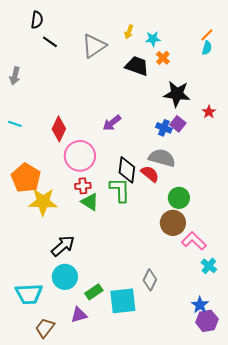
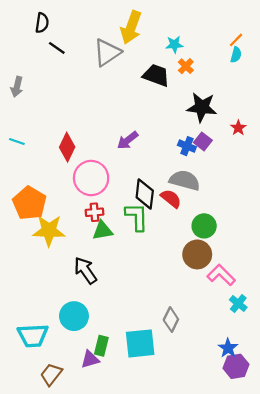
yellow arrow: (129, 32) -> (131, 27), moved, size x2.0
green triangle: (90, 202) -> (102, 231), turned -42
black arrow: (63, 246) -> (85, 270), moved, turned -85
green rectangle: (94, 292) -> (101, 346), moved, turned -42

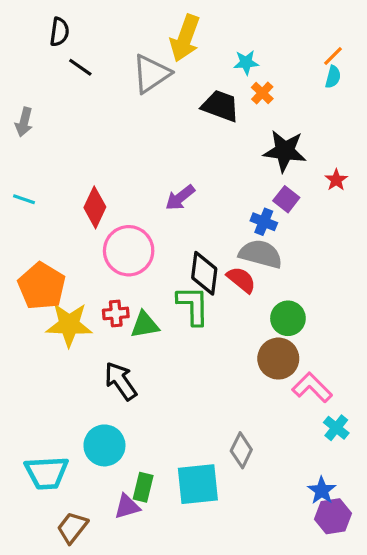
blue cross: (187, 146) -> (264, 222), moved
red cross: (95, 212) -> (116, 313), moved

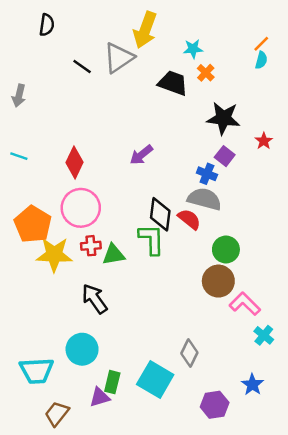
black line: (80, 67) -> (82, 67), moved
pink circle: (129, 251) -> (81, 208), moved
cyan square: (198, 484) -> (155, 380), turned 36
purple hexagon: (333, 516) -> (215, 405), moved

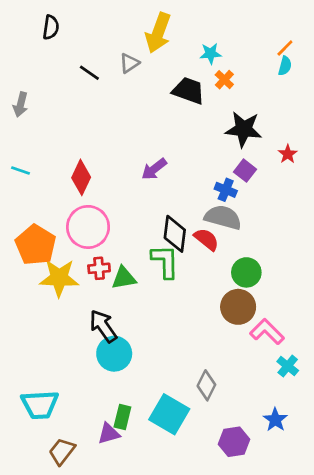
gray triangle: (119, 58) -> (129, 63), size x0.6
cyan circle: (82, 349) -> (114, 354), moved

